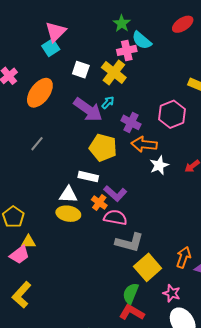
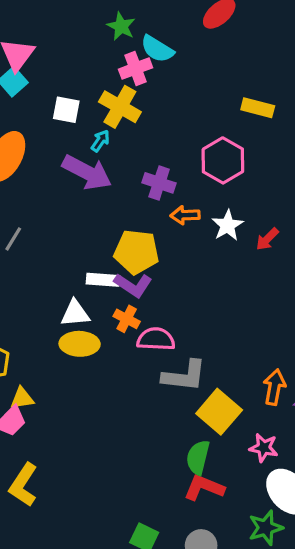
cyan arrow: (108, 102) -> (100, 141), moved
orange arrow: (144, 144) -> (185, 215), size x0.7
yellow pentagon: (103, 148) -> (136, 252), moved
white star: (159, 165) -> (228, 225), moved
purple L-shape: (115, 193) -> (133, 285), moved

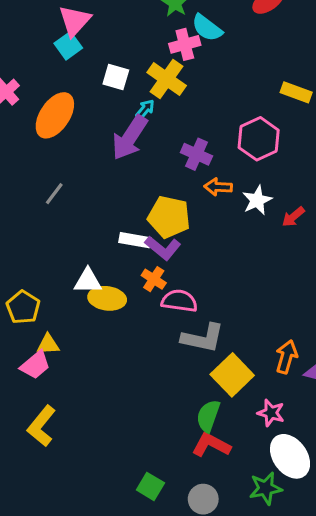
purple arrow: (87, 172) -> (130, 138), turned 90
white triangle: (75, 313) -> (88, 281), moved

